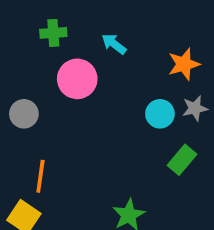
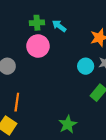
green cross: (53, 33) -> (37, 23), moved

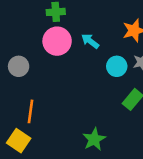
cyan arrow: (59, 26) -> (90, 41), moved

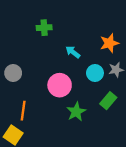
pink circle: (57, 41) -> (60, 85), moved
green star: (94, 139) -> (76, 112), moved

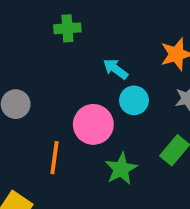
cyan circle: (95, 73) -> (134, 100), moved
orange line: (23, 111) -> (54, 158), moved

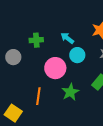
green cross: (67, 28) -> (36, 40), moved
orange line: (54, 158) -> (38, 96), moved

